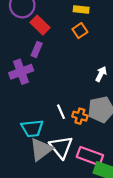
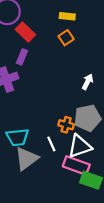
white line: (61, 112) -> (51, 144), moved
white triangle: (61, 147) -> (80, 146), moved, turned 50

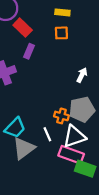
orange square: (66, 38) -> (61, 33), turned 32
purple rectangle: (22, 57) -> (29, 51), moved
cyan trapezoid: (17, 137) -> (15, 128), turned -40

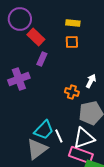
orange cross: (61, 116) -> (72, 92), moved
cyan trapezoid: (15, 128) -> (44, 130), moved

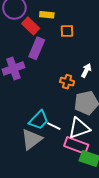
yellow rectangle: (73, 23) -> (47, 15), moved
purple rectangle: (42, 59) -> (37, 48), size x1.5
white line: (59, 136) -> (54, 126), turned -40

